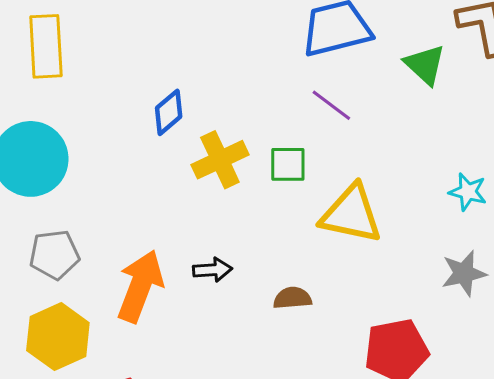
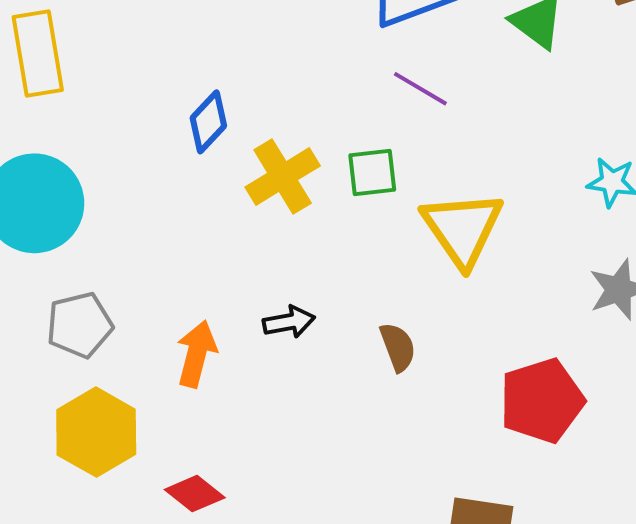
yellow triangle: (351, 214) -> (462, 228), turned 50
orange arrow: (140, 286) -> (197, 354), size x0.7
brown semicircle: (292, 298) -> (398, 347), turned 81

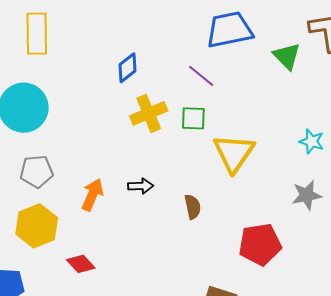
purple line: (420, 89) -> (201, 76), moved
blue diamond: (208, 122) -> (128, 68), moved

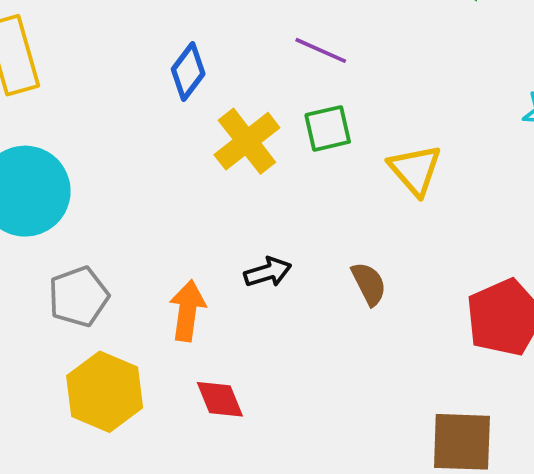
yellow triangle: (234, 153) -> (415, 170), size x0.7
red diamond: (81, 264) -> (220, 399), moved, turned 36

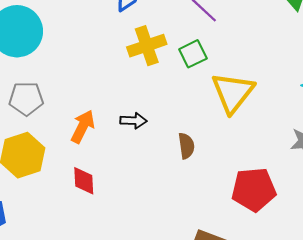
green square: (328, 128) -> (193, 54), turned -32
yellow triangle: (415, 170) -> (233, 93), size x1.4

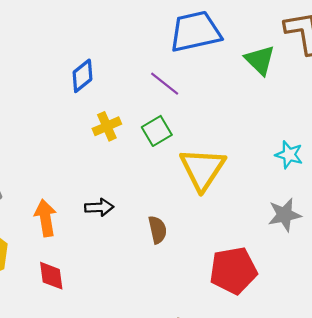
yellow cross: (147, 46) -> (107, 126), size x0.7
orange arrow: (83, 127) -> (45, 218), turned -32

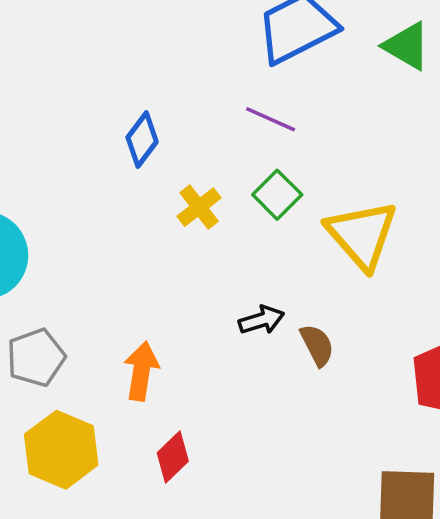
black arrow: (99, 207) -> (261, 320), moved
orange arrow: (45, 218) -> (141, 371), turned 33
red diamond: (51, 276) -> (173, 457), turned 68

